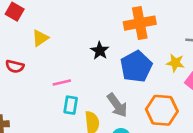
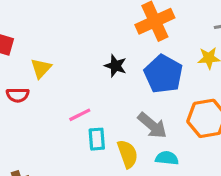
red semicircle: (15, 66) -> (18, 95), moved

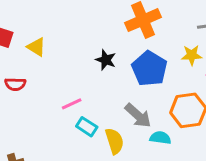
yellow triangle: (41, 68) -> (36, 47), moved, turned -42
cyan rectangle: (97, 139) -> (87, 127), turned -54
cyan semicircle: (167, 158) -> (160, 138), moved

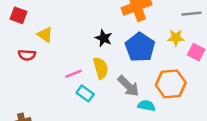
yellow triangle: (36, 47) -> (45, 35), moved
yellow semicircle: (115, 141) -> (101, 68), moved

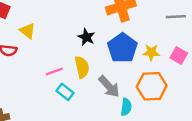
yellow star: (176, 38) -> (151, 52), moved
cyan semicircle: (146, 106) -> (126, 107), turned 84

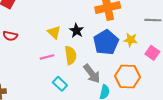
yellow triangle: (28, 31) -> (54, 32), moved
yellow star: (151, 52) -> (131, 40), moved
cyan rectangle: (65, 92) -> (60, 84), moved

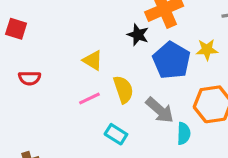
black star: (76, 31) -> (138, 35), moved

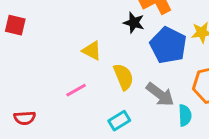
red semicircle: (30, 78) -> (25, 118), moved
pink line: (89, 98) -> (76, 90), moved
cyan rectangle: (116, 134) -> (119, 121), turned -60

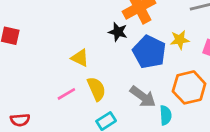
yellow semicircle: (123, 77) -> (96, 89), moved

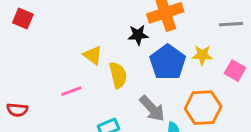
black star: (118, 32) -> (138, 35), turned -30
yellow semicircle: (96, 89) -> (118, 75), moved

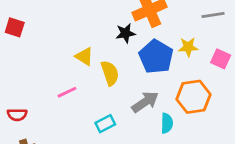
gray arrow: (152, 109) -> (145, 102), turned -76

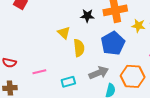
black star: (126, 33) -> (87, 16), moved
yellow star: (188, 47) -> (138, 26), moved
pink line: (67, 92) -> (39, 72), moved

